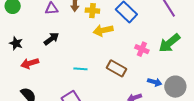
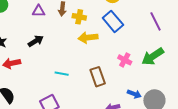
brown rectangle: (117, 68) -> (98, 77), turned 36

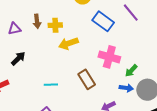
blue rectangle: (113, 21) -> (103, 21), moved
green arrow: (153, 57) -> (131, 71), moved, size x0.6
pink cross: (125, 60) -> (109, 57), size x1.5

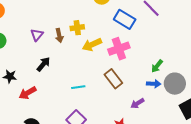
brown arrow: (37, 21) -> (59, 35), moved
purple triangle: (14, 29) -> (37, 35), turned -32
pink cross: (109, 57) -> (119, 49), moved, turned -30

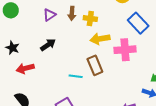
brown arrow: (59, 35) -> (72, 13), moved
brown rectangle: (113, 79) -> (95, 65), moved

